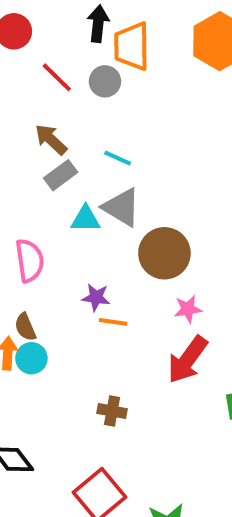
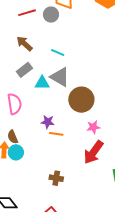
red line: (57, 77) -> (27, 13), turned -60
gray rectangle: (61, 175) -> (24, 70), moved

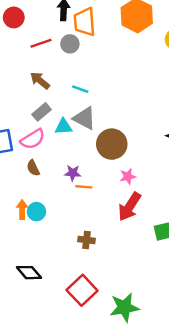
pink semicircle: (14, 104) -> (33, 139), moved, turned 70
brown semicircle: (13, 137) -> (33, 168), moved

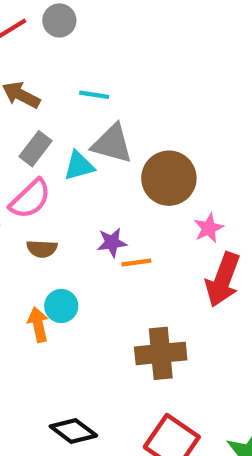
brown semicircle: (33, 168) -> (42, 249), turned -49
cyan circle: (36, 212) -> (61, 306), moved
brown cross: (86, 240) -> (161, 353), size x1.6

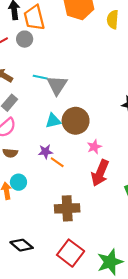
gray triangle: (112, 144) -> (57, 85), moved, turned 45
cyan triangle: (79, 166) -> (53, 121), moved
orange line: (136, 263) -> (57, 162), turned 40

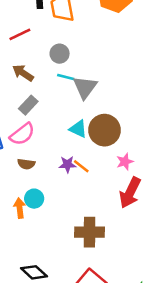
gray circle: (25, 39) -> (60, 54), moved
cyan triangle: (53, 121) -> (78, 129), turned 35
orange line: (57, 162) -> (81, 166), moved

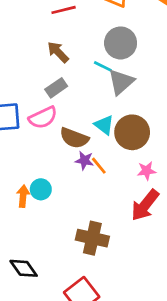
gray circle: (60, 54) -> (121, 43), moved, size x1.5
brown semicircle: (26, 164) -> (74, 138), moved, size x1.5

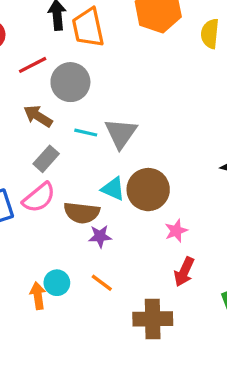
gray circle: (121, 43) -> (70, 82), moved
cyan line: (103, 66) -> (86, 133), moved
orange line: (99, 166) -> (102, 283), moved
red arrow: (145, 205) -> (184, 272), size x0.7
brown cross: (92, 238) -> (153, 319), moved

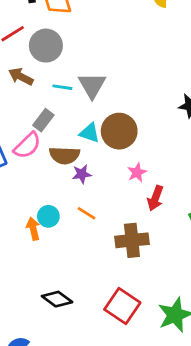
gray rectangle: (46, 159) -> (43, 120), moved
pink star: (176, 231) -> (137, 172), moved

